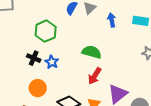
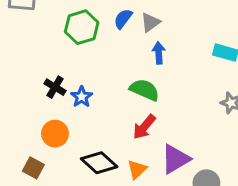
blue arrow: (112, 20) -> (159, 53), moved
green hexagon: (46, 31) -> (82, 27), moved

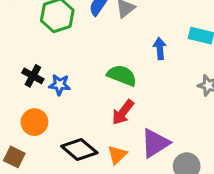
blue arrow: (159, 53) -> (160, 48), moved
blue star: (82, 97) -> (60, 85), turned -30

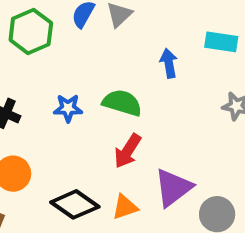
blue star: (60, 85) -> (68, 108), moved
orange triangle: (117, 155) -> (125, 207), turned 30

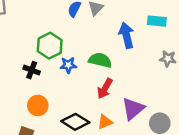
green hexagon: (31, 31) -> (50, 46), moved
blue arrow: (169, 63) -> (127, 35), size x1.5

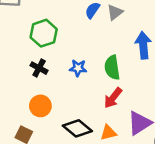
green hexagon: (50, 46) -> (44, 33), moved
green semicircle: (100, 60) -> (112, 67), turned -120

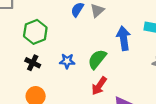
green semicircle: (112, 67) -> (97, 59), turned 50

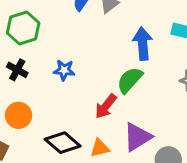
green semicircle: (97, 59) -> (130, 80), moved

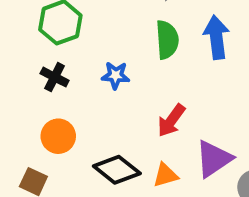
green semicircle: (130, 80) -> (167, 40), moved, turned 136

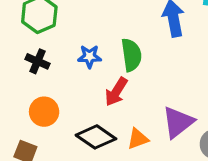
green semicircle: (167, 40) -> (131, 55), moved
red arrow: (171, 121) -> (116, 92), moved

